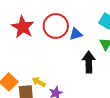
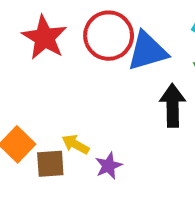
blue triangle: (76, 34) -> (147, 51), size x1.6

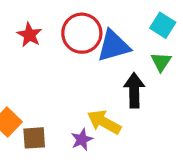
red star: (44, 38) -> (29, 35), size x0.7
yellow arrow: (76, 144) -> (104, 122), moved, size x1.5

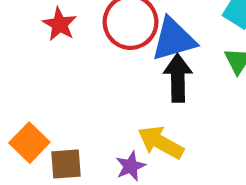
black arrow: (134, 90) -> (178, 78), moved

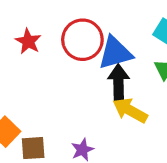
yellow arrow: (161, 143) -> (130, 110), moved

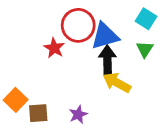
red star: (28, 41) -> (54, 48), moved

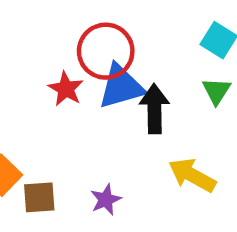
blue triangle: (105, 36) -> (121, 87), moved
yellow arrow: (117, 83) -> (192, 175), moved

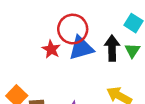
black arrow: (154, 109) -> (112, 48), moved

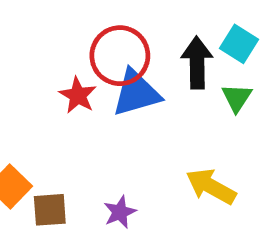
black arrow: (112, 48) -> (197, 63), moved

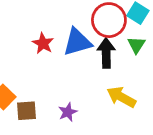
red circle: (120, 56) -> (109, 20), moved
black arrow: (197, 63) -> (106, 53), moved

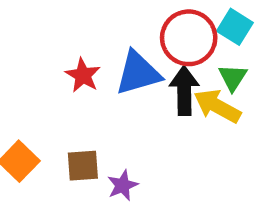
yellow arrow: (121, 97) -> (217, 106), moved
brown square: (27, 111) -> (83, 166), moved

